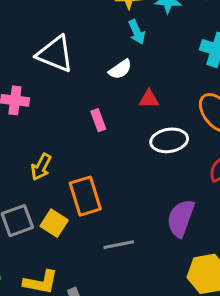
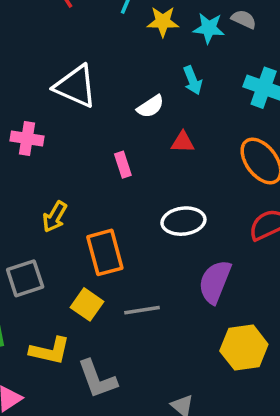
cyan arrow: (137, 32) -> (193, 80), moved
white ellipse: (169, 140) -> (183, 221), moved
yellow square: (54, 223) -> (87, 304), moved

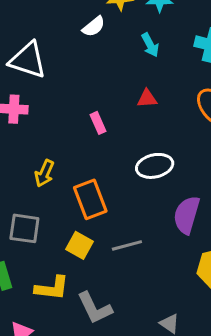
white triangle: (75, 86) -> (28, 60), moved
white semicircle: (150, 106) -> (94, 27), moved
gray square: (25, 278) -> (24, 228), turned 32

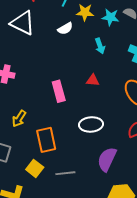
white triangle: (28, 60) -> (23, 23), moved
pink rectangle: (98, 123) -> (59, 91), size x1.5

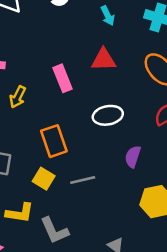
red triangle: (93, 80) -> (104, 60), size x1.5
yellow arrow: (19, 119) -> (18, 97), moved
purple semicircle: (107, 159) -> (133, 157), size x0.7

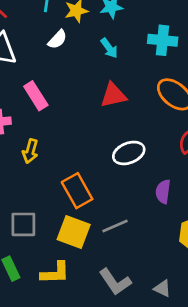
pink rectangle: (62, 78) -> (36, 96), moved
yellow square: (44, 179) -> (74, 232), size x1.4
gray L-shape: (54, 231) -> (115, 282), moved

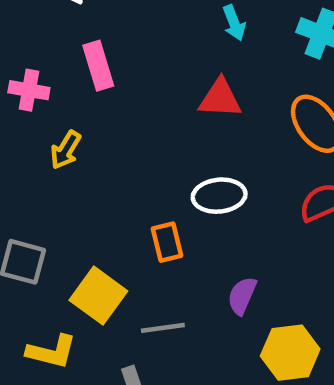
orange rectangle: (77, 191) -> (167, 242), moved, size x0.7
purple semicircle: (163, 192) -> (242, 296), moved
gray line: (115, 226) -> (163, 328), moved

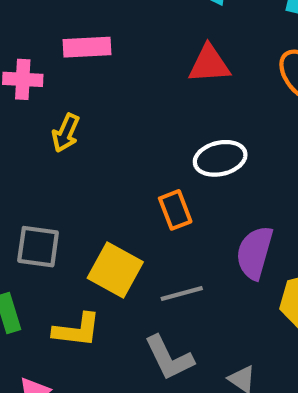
pink rectangle: (98, 66) -> (87, 47), turned -69
purple semicircle: (242, 296) -> (255, 253), size x1.4

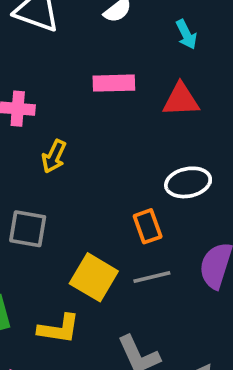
pink rectangle: (87, 47) -> (114, 83), moved
gray square: (38, 247) -> (28, 229), moved
gray line: (182, 294) -> (152, 277), moved

